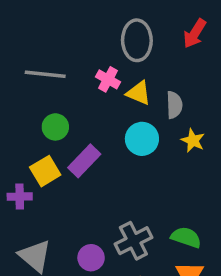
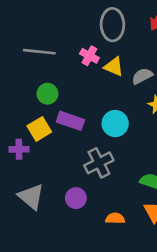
gray semicircle: (174, 105) -> (142, 76), turned -115
cyan circle: (142, 139) -> (115, 124), moved
purple rectangle: (84, 161) -> (70, 121), turned 65
gray cross: (133, 241) -> (99, 163), moved

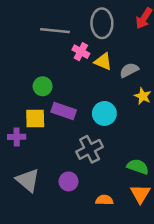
gray line: (39, 52) -> (55, 31), moved
yellow square: (39, 129) -> (35, 118), turned 30

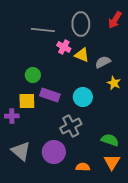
purple circle: (69, 181) -> (54, 152), size x1.5

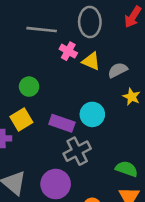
purple rectangle: (50, 95) -> (62, 123), moved
yellow square: (27, 101) -> (21, 119), turned -30

